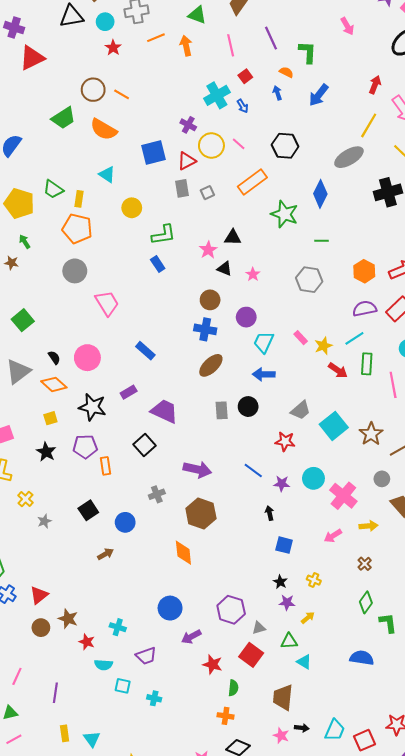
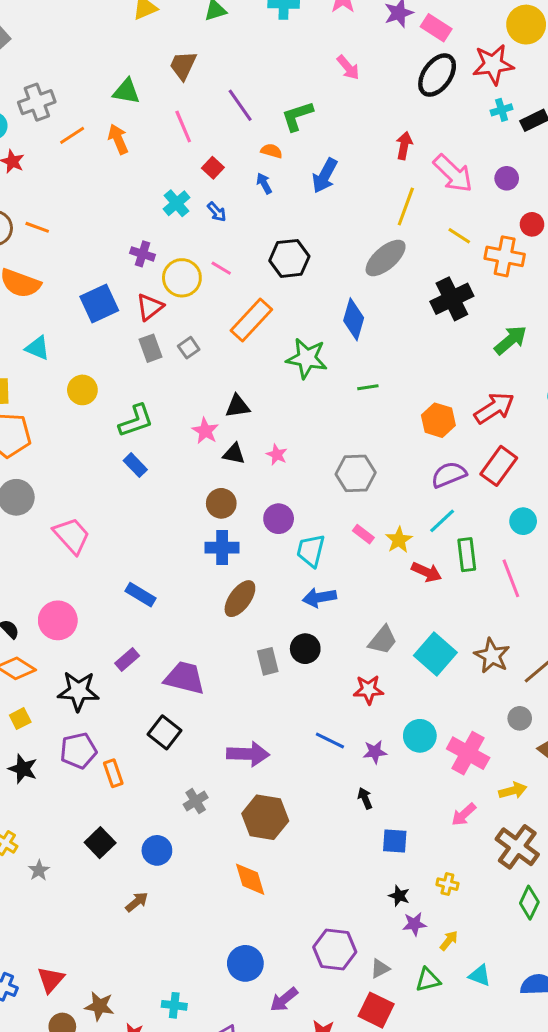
green L-shape: (308, 52) -> (297, 116), turned -100
cyan cross: (217, 95) -> (176, 203), size x0.7
gray hexagon: (309, 280) -> (356, 473), moved
brown cross: (365, 564) -> (517, 847), size x2.0
cyan triangle: (304, 662) -> (480, 976), moved

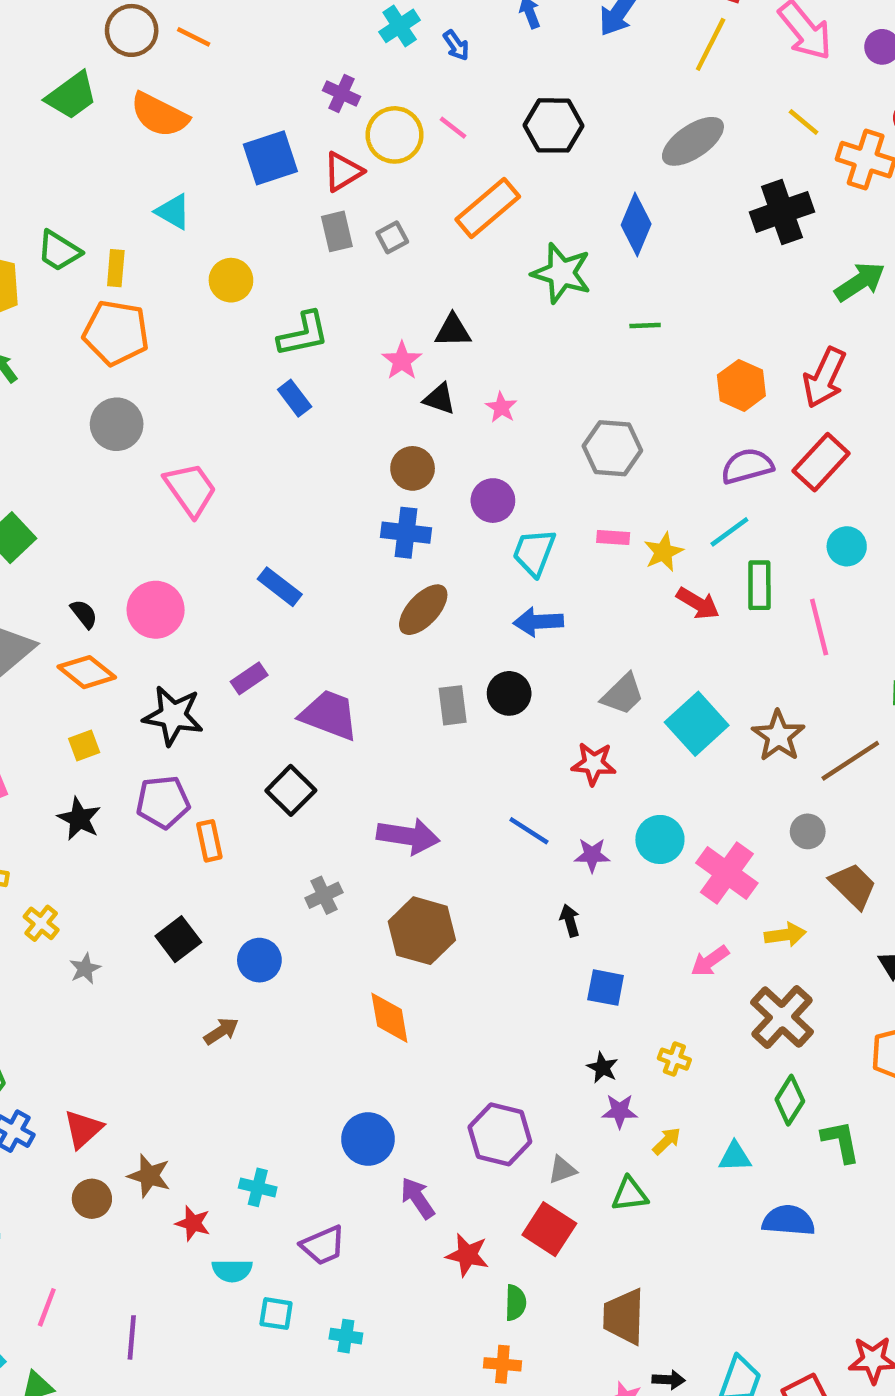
yellow line: (406, 207) -> (711, 44), moved
red arrow: (494, 408) -> (824, 378), turned 141
pink rectangle: (363, 534) -> (613, 538), turned -40
cyan triangle: (480, 976) -> (735, 1157), moved, turned -30
purple arrow: (284, 1000) -> (418, 1198), turned 88

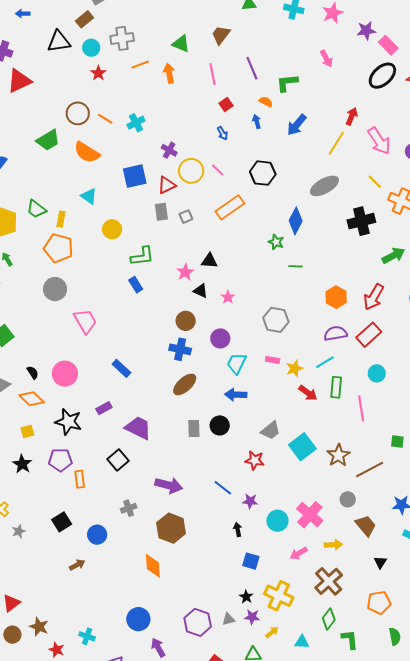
cyan cross: (400, 26) -> (136, 123), moved
green star: (562, 273) -> (276, 242), moved, size x0.6
cyan circle: (660, 839) -> (277, 521), moved
yellow cross: (674, 1059) -> (279, 596), size x2.0
gray triangle: (562, 1170) -> (228, 619), moved

